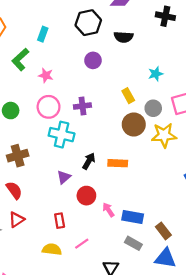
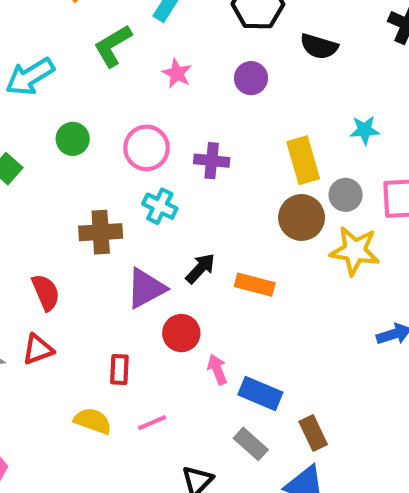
pink star: (46, 75) -> (177, 73), moved
yellow rectangle: (128, 96) -> (303, 160), size x1.5
cyan cross: (62, 135) -> (160, 206), size x0.7
brown cross: (18, 156) -> (101, 232), moved
purple triangle: (64, 177) -> (146, 288), size x1.5

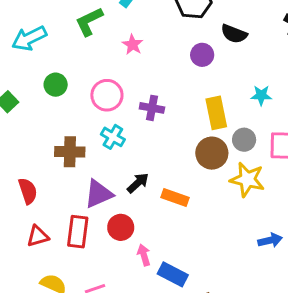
purple circle: (251, 78) -> (202, 55), moved
red triangle: (38, 349) -> (38, 236), moved
red rectangle: (119, 369) -> (78, 232), moved, size x1.5

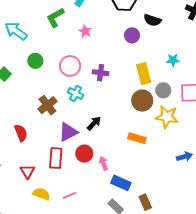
cyan arrow: (29, 38) -> (16, 31), turned 65
brown cross: (70, 152) -> (47, 105), turned -36
orange rectangle: (175, 198) -> (137, 138), moved
red triangle: (38, 236) -> (27, 172), moved, turned -42
pink arrow: (144, 255) -> (104, 163), moved

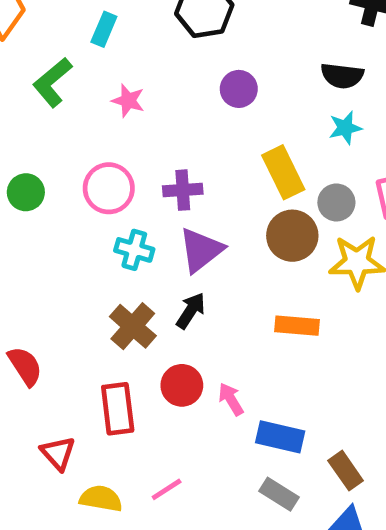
black semicircle: (152, 20) -> (342, 76), moved
brown cross: (47, 105) -> (133, 326), moved
purple triangle: (68, 132) -> (201, 250), moved

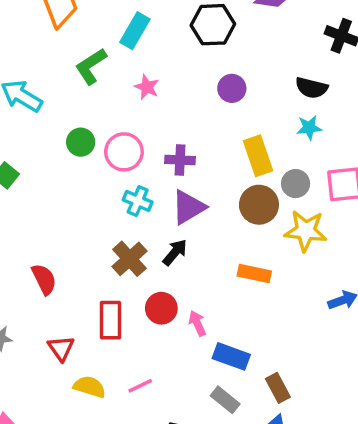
cyan rectangle: (104, 29) -> (135, 31), size x1.4
green circle: (26, 192) -> (81, 142), moved

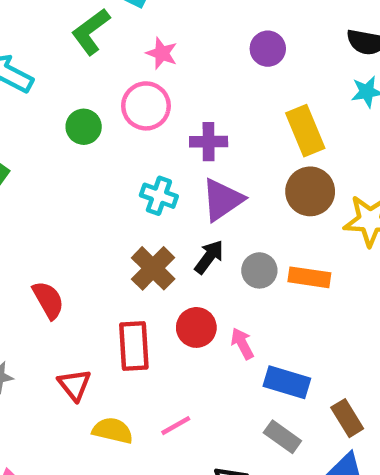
pink circle: (124, 152) -> (146, 106), moved
gray circle: (296, 184) -> (259, 270), moved

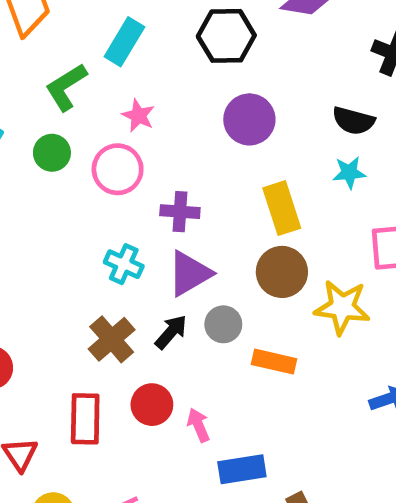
purple circle: (268, 49) -> (249, 119), size x1.4
green circle: (84, 127) -> (52, 153), moved
gray circle: (259, 270) -> (223, 324), moved
blue rectangle: (287, 382) -> (242, 469), turned -30

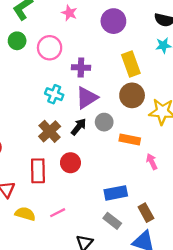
pink star: (138, 116) -> (69, 13), moved
pink arrow: (199, 425) -> (152, 162), moved

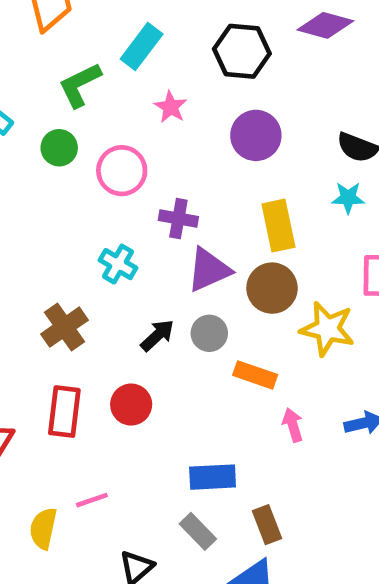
purple triangle: (87, 98) -> (209, 270), moved
brown cross: (50, 131) -> (65, 327), moved
yellow semicircle: (25, 214) -> (43, 528), moved, turned -102

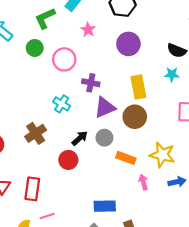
yellow star: (327, 329) -> (162, 155), moved
red circle: (131, 405) -> (68, 160), moved
red rectangle: (64, 412) -> (32, 189), moved

